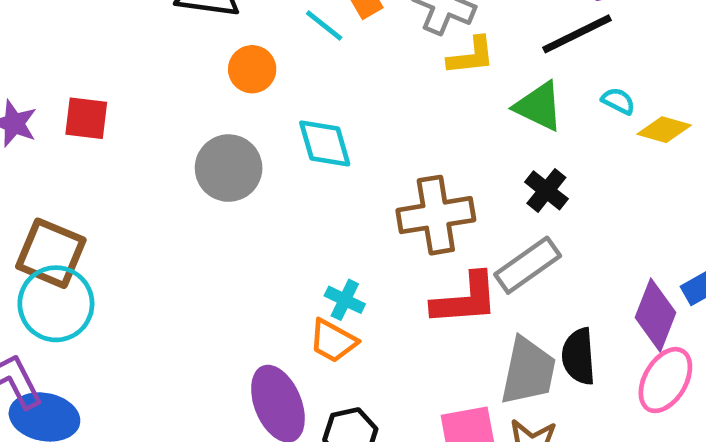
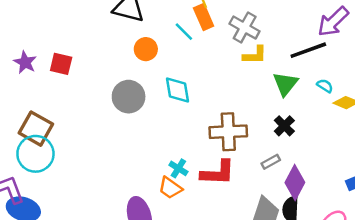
green triangle: (539, 106) -> (285, 84), turned 36
gray rectangle: (528, 265) -> (271, 162), size x0.6
red L-shape: (465, 299) -> (218, 173), moved
purple diamond: (655, 315) -> (295, 182), moved

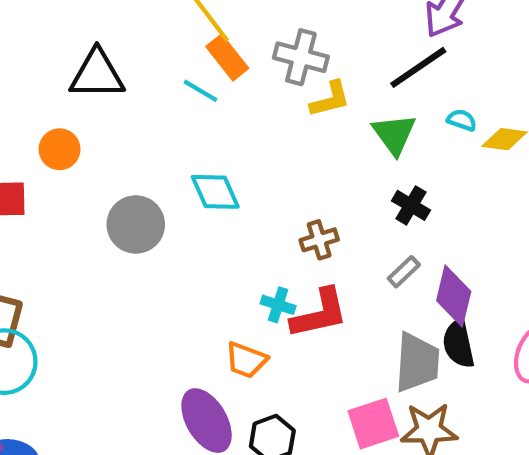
orange circle: (146, 49) -> (60, 149), moved
brown cross: (228, 132) -> (319, 240), size x0.6
cyan cross: (178, 168) -> (278, 305), moved

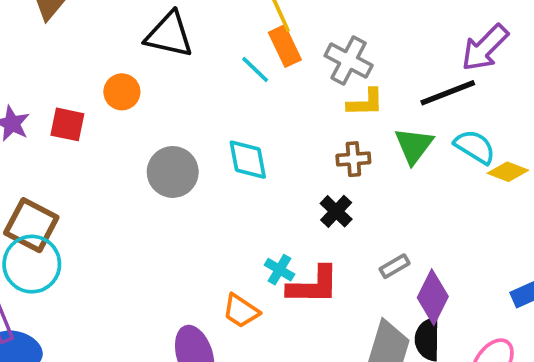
cyan semicircle: (462, 120) -> (475, 147), size x1.6
black cross: (411, 205) -> (336, 211), moved
brown cross: (319, 240) -> (353, 159), moved

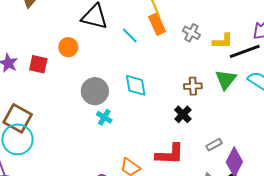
gray cross: (349, 61) -> (191, 33), size x0.7
cyan line: (255, 69) -> (130, 35), moved
yellow L-shape: (365, 103) -> (223, 41), moved
cyan cross: (279, 270) -> (104, 117), moved

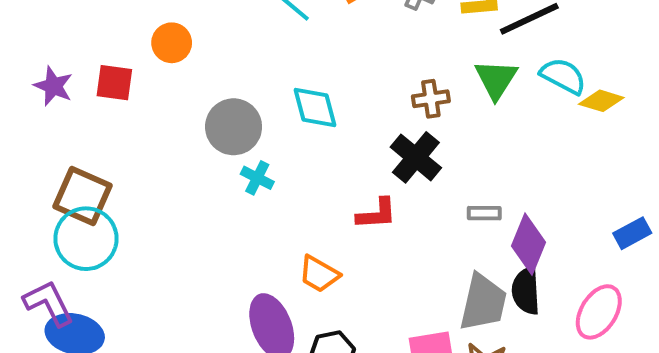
black cross: (183, 114) -> (416, 157), size x1.4
gray rectangle: (214, 145) -> (484, 213), turned 35
red L-shape: (170, 154) -> (377, 214), moved, size x0.7

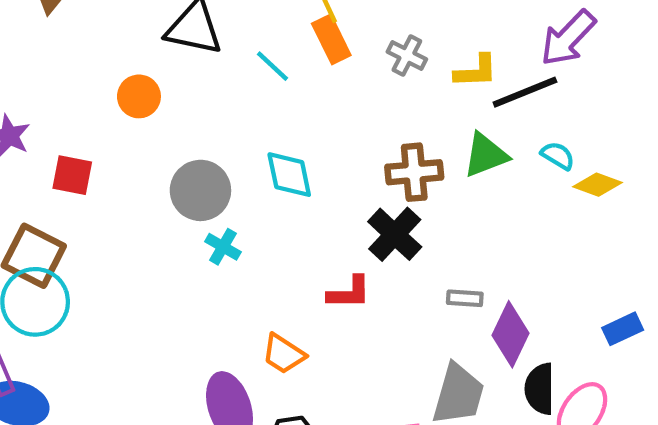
cyan semicircle: (563, 76) -> (558, 156), size x0.7
green triangle: (496, 79) -> (486, 155), turned 33
red square: (114, 83) -> (72, 175), moved
brown cross: (431, 99) -> (414, 172), size x1.4
black semicircle: (526, 291) -> (540, 389), moved

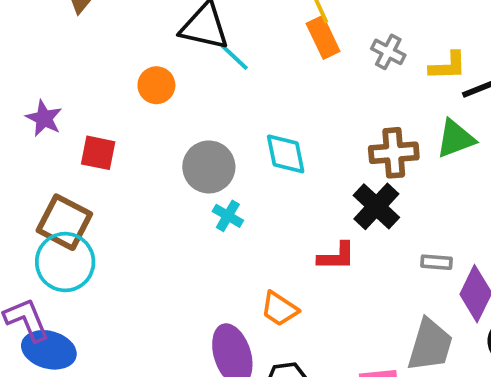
cyan line: (272, 66) -> (234, 57), moved

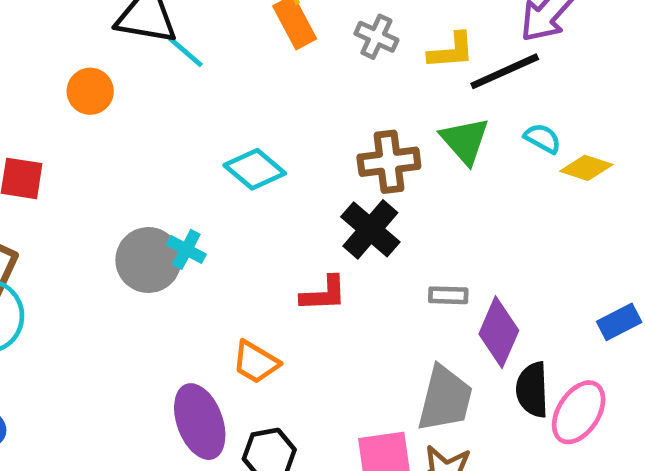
green triangle: (455, 139) -> (465, 141), turned -48
cyan diamond: (286, 154) -> (255, 169), turned -36
gray circle: (209, 167) -> (148, 260), moved

